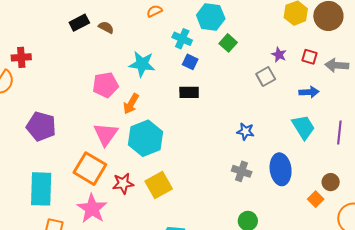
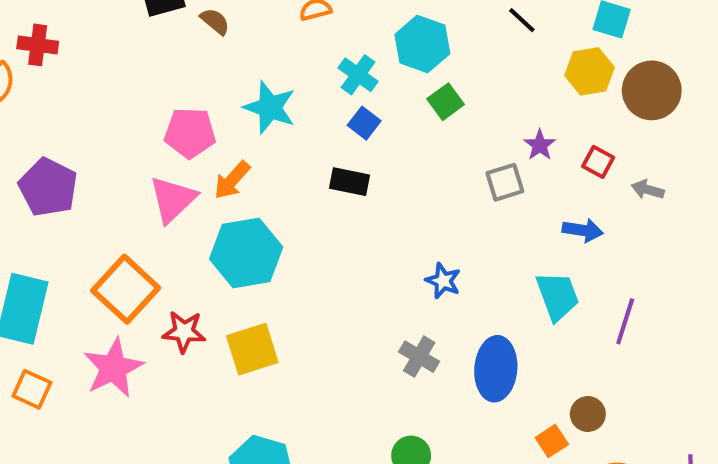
gray arrow: (337, 65) -> (648, 190), size x0.7
pink triangle: (106, 134) -> (173, 199), moved

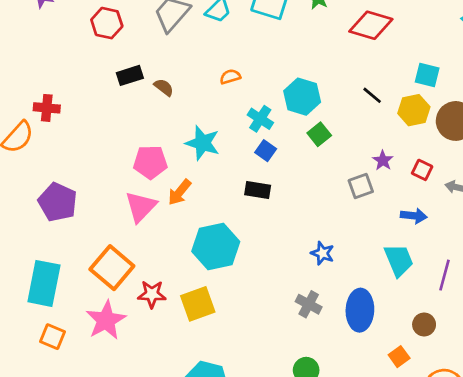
black line: (522, 20) -> (372, 95), moved
cyan hexagon: (246, 253) -> (216, 246), moved
brown circle: (588, 414) -> (424, 324), moved

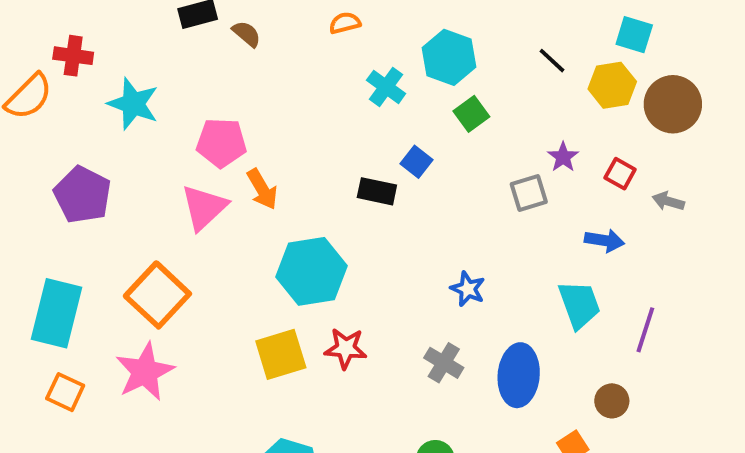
cyan star: (203, 143) -> (133, 104), moved
blue square: (266, 151) -> (417, 162), moved
orange arrow: (180, 192) -> (262, 189), turned -72
red star: (152, 294) -> (346, 348), moved

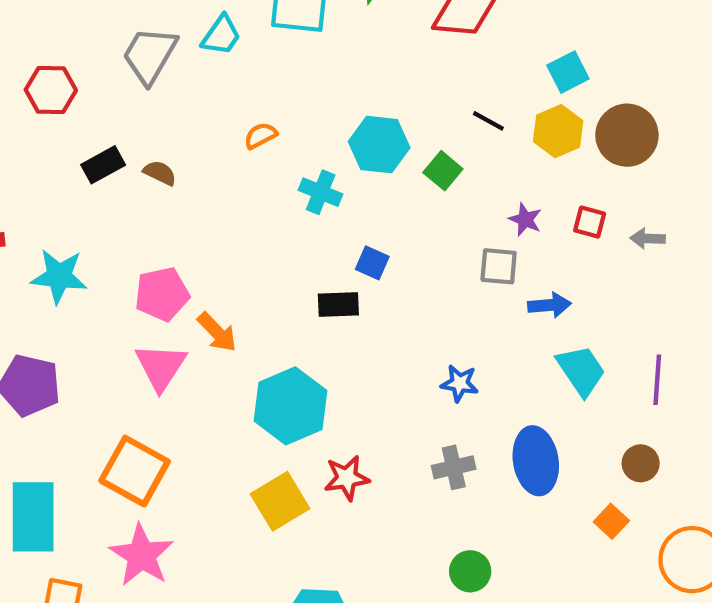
cyan square: (634, 35) -> (568, 72), turned -30
green square: (471, 114) -> (443, 171), moved
gray square: (529, 193) -> (499, 266), turned 36
blue arrow: (604, 240) -> (549, 305), moved
gray cross: (444, 363) -> (454, 467), turned -30

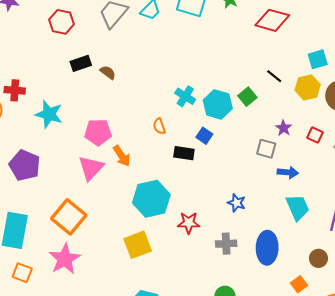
orange semicircle: (260, 136) -> (159, 126), moved, turned -91
cyan hexagon: (379, 145) -> (218, 104), moved
red star: (347, 478) -> (189, 223), moved

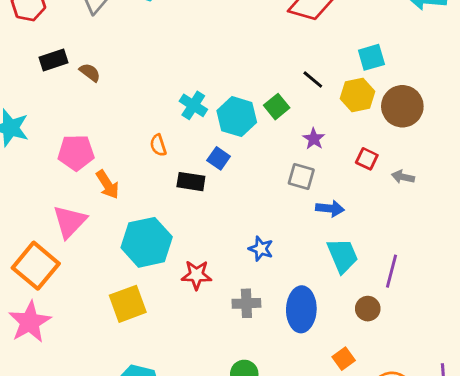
purple star: (284, 128) -> (314, 139), moved
pink triangle: (91, 168) -> (70, 222), moved
brown circle: (318, 258) -> (368, 309), moved

